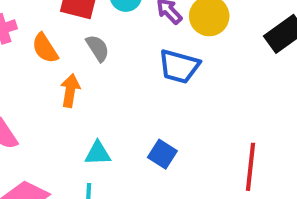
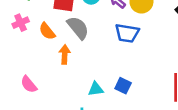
gray semicircle: (98, 48) -> (78, 28), size x1.5
cyan triangle: (98, 153) -> (96, 89), moved

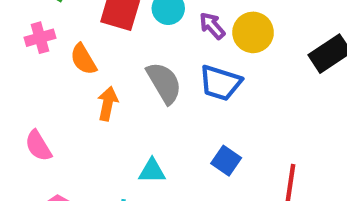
gray semicircle: (78, 28) -> (164, 83), moved
blue square: (123, 86) -> (226, 161), moved

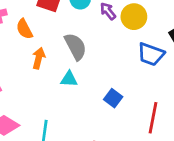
blue trapezoid: (220, 83) -> (151, 54), moved
cyan triangle: (152, 171) -> (69, 79), moved

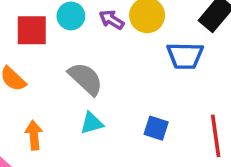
orange arrow: (39, 58) -> (34, 135), moved

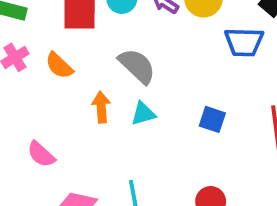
orange arrow: (34, 135) -> (101, 107), moved

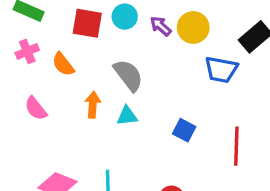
pink semicircle: (41, 154) -> (36, 108), moved

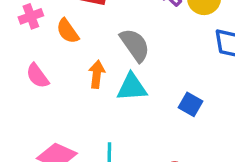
cyan triangle: (127, 116) -> (132, 87), size x1.4

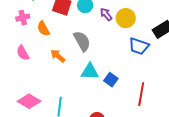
orange arrow: (97, 74) -> (58, 56), turned -63
cyan triangle: (132, 87) -> (90, 72), moved

